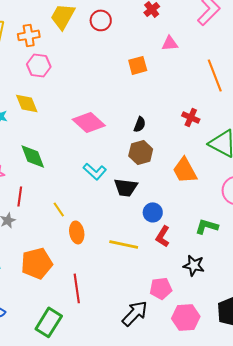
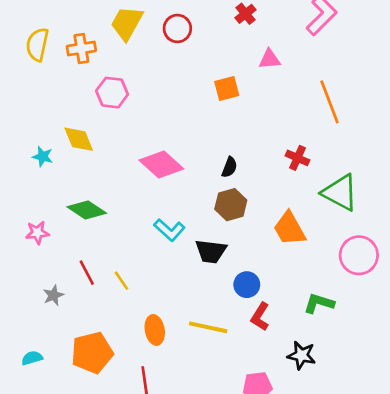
pink hexagon: (39, 65) -> (112, 93), moved
green diamond: (33, 156) -> (87, 210), turned -36
red line: (20, 196) -> (87, 273), moved, turned -36
orange ellipse: (77, 232) -> (155, 330), moved

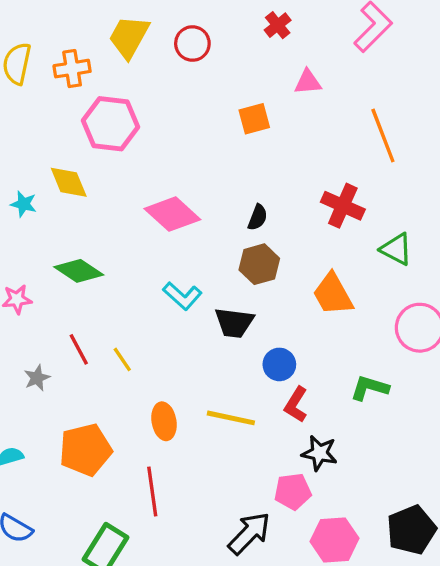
pink hexagon: (112, 93) -> (111, 124), size x1.4
red cross: (297, 158) -> (343, 206), size x1.4
green triangle: (340, 193) -> (396, 249), size x0.7
black star: (301, 355) -> (319, 453), moved

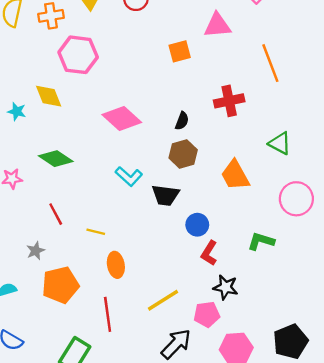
pink triangle: (308, 82) -> (217, 25), size x1.4
red cross: (343, 206) -> (229, 101), moved, turned -36
yellow line: (122, 359) -> (96, 232), moved, turned -42
gray star: (37, 378) -> (36, 251), moved
yellow line: (231, 418) -> (163, 300), moved, turned -44

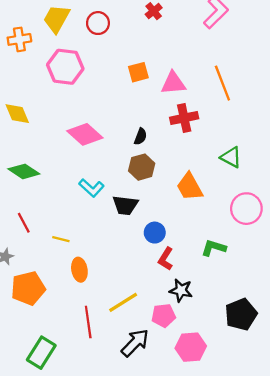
pink triangle: (217, 25) -> (173, 83), moved
pink hexagon: (78, 55) -> (65, 67), moved
red line: (108, 314) -> (88, 322), moved
black pentagon: (290, 342) -> (241, 314), moved

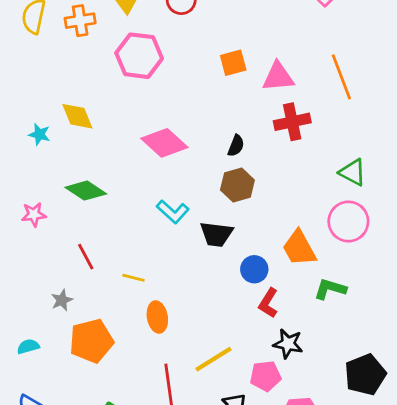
orange trapezoid: (190, 187) -> (299, 248), moved
pink circle: (246, 209) -> (348, 221), moved

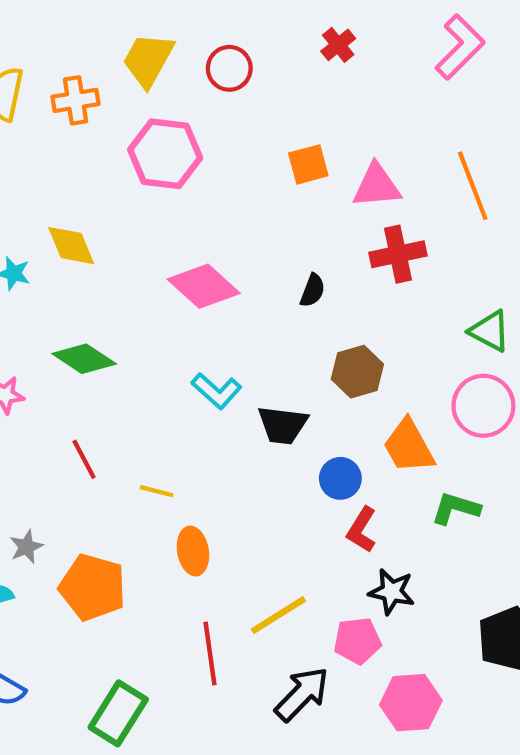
brown hexagon: (237, 185) -> (357, 372), moved
gray star: (62, 300) -> (26, 547), moved
orange pentagon: (91, 341) -> (93, 587), turned 30

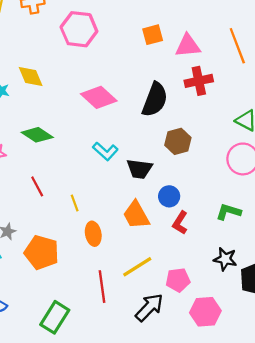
black semicircle: (313, 290) -> (155, 100), size x2.0
orange trapezoid: (409, 446) -> (136, 215), moved
yellow line: (157, 491) -> (75, 203), turned 56
black star: (392, 592) -> (225, 259), moved

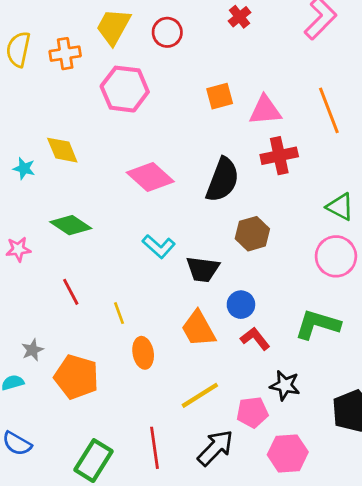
green L-shape: (228, 212) -> (318, 324), size x1.4
red L-shape: (180, 223) -> (255, 339), turned 110
black star: (225, 259) -> (285, 385), moved
red line: (102, 287) -> (154, 448), moved

